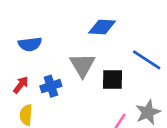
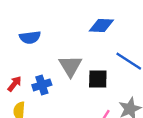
blue diamond: (102, 27) -> (101, 25), moved
blue semicircle: (30, 44) -> (30, 37), moved

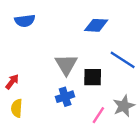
blue semicircle: (30, 37) -> (25, 21), moved
blue cross: (42, 85) -> (65, 97), moved

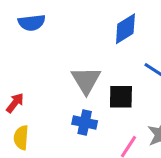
blue diamond: (96, 25) -> (125, 29), turned -35
blue cross: (65, 97) -> (85, 122), turned 30

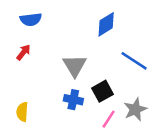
black square: (121, 97) -> (102, 91), moved, turned -30
red arrow: (15, 103) -> (23, 52), moved

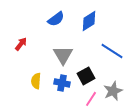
blue semicircle: (31, 19) -> (56, 19), moved, turned -30
yellow semicircle: (22, 112) -> (36, 81), moved

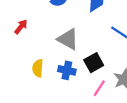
gray triangle: (63, 55) -> (68, 39), turned -30

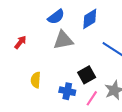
gray triangle: (68, 39) -> (63, 40), moved, turned -40
blue cross: (67, 70) -> (67, 91), moved

